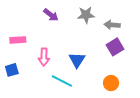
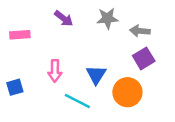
pink rectangle: (18, 40) -> (20, 35), moved
orange circle: (111, 83) -> (127, 92), moved, size x1.5

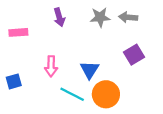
purple arrow: (64, 18) -> (59, 17), turned 36
gray arrow: (140, 31) -> (128, 17), moved
orange circle: (127, 92) -> (106, 94), moved

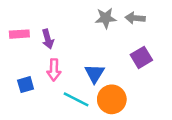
purple arrow: (59, 17) -> (48, 39), moved
blue square: (14, 81) -> (26, 85), moved

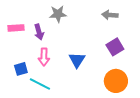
gray star: (106, 18) -> (58, 14), moved
cyan line: (76, 99) -> (40, 84), moved
orange circle: (112, 99) -> (116, 81), moved

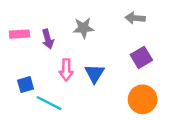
gray star: (58, 14) -> (83, 28), moved
pink arrow: (44, 57) -> (66, 70), moved

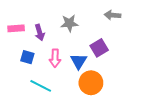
purple square: (141, 57) -> (99, 48), moved
blue square: (26, 85) -> (27, 57), moved, turned 32
orange circle: (143, 99) -> (91, 83), moved

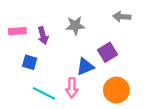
pink arrow: (55, 58) -> (72, 88), moved
blue triangle: (79, 61) -> (85, 67), turned 36
orange circle: (91, 83) -> (116, 90), moved

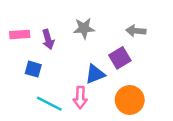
gray arrow: (122, 17) -> (136, 31), moved

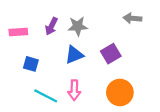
gray arrow: (136, 31) -> (132, 18), moved
purple arrow: (48, 39) -> (51, 26), moved, turned 42
blue triangle: (95, 74) -> (74, 55), moved

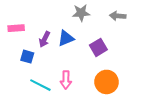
purple arrow: (51, 26) -> (45, 39), moved
gray star: (78, 26) -> (81, 13), moved
blue triangle: (74, 55) -> (66, 38), moved

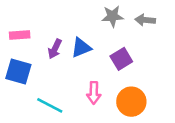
gray star: (81, 13) -> (113, 16), moved
blue square: (27, 57) -> (18, 71), moved, size x1.5
pink arrow: (66, 80) -> (94, 93), moved

